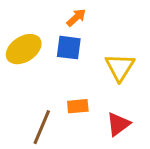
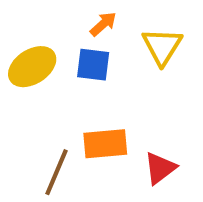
yellow triangle: (120, 67) -> (162, 46), moved
orange rectangle: (78, 106) -> (105, 144), size x1.5

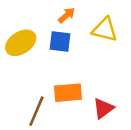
yellow triangle: (162, 46) -> (105, 30), turned -48

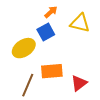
blue square: (60, 41) -> (46, 32), turned -36
yellow ellipse: (21, 43) -> (24, 48), moved

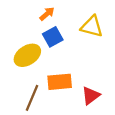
orange arrow: (51, 12) -> (47, 14), moved

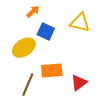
orange arrow: (47, 14) -> (33, 12), moved
blue square: (53, 37) -> (46, 32), turned -36

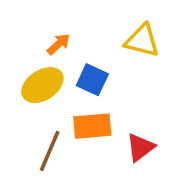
orange arrow: (33, 12) -> (58, 44), moved
blue square: (46, 32) -> (92, 80), moved

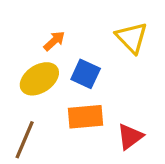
yellow triangle: (142, 41) -> (132, 38), turned 32
brown line: (50, 151) -> (25, 140), moved

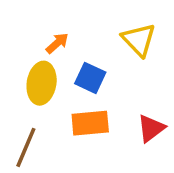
yellow ellipse: (39, 79) -> (42, 83), turned -48
red triangle: (130, 137) -> (151, 128), moved

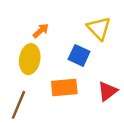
blue square: (90, 78) -> (79, 55), moved

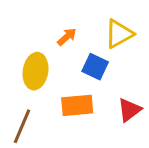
yellow triangle: (99, 28) -> (119, 34), turned 45
orange arrow: (41, 31) -> (67, 37), moved

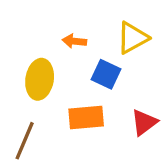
orange arrow: (67, 37) -> (74, 41), turned -132

